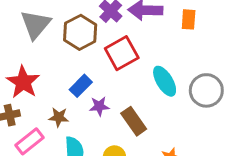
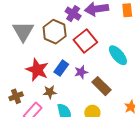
red star: (23, 82) -> (37, 70), moved
purple star: (99, 106) -> (81, 72), moved

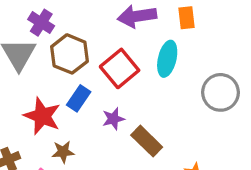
purple cross: (73, 14) -> (41, 23), moved
cyan ellipse: (118, 55) -> (167, 59), moved, turned 55
blue rectangle: (61, 68) -> (79, 98), moved

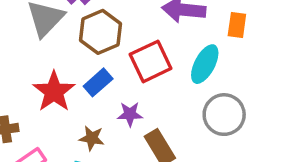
gray circle: (221, 92) -> (224, 115), moved
brown star: (63, 152) -> (92, 138), moved

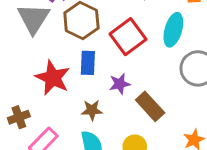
blue rectangle: (98, 82) -> (88, 63), turned -35

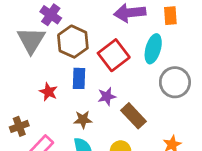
red star: (53, 78) -> (48, 92), size x0.6

